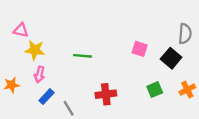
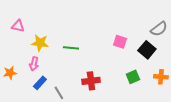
gray semicircle: (185, 34) -> (159, 29), turned 48
yellow star: (35, 50) -> (40, 43), moved
orange cross: (187, 90) -> (161, 77), turned 32

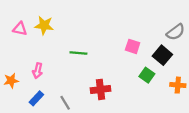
yellow star: (40, 43) -> (44, 25), moved
green square: (133, 77) -> (147, 75), moved, turned -32
blue rectangle: (40, 83) -> (36, 98), moved

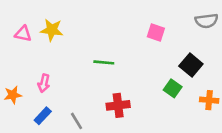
gray semicircle: (176, 32) -> (206, 21), moved, turned 30
pink square: (133, 46) -> (156, 32), moved
green line: (78, 53) -> (104, 62), moved

